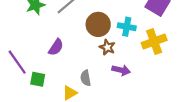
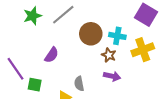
brown star: (107, 47) -> (109, 55), moved

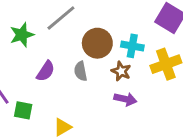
green star: (32, 16) -> (22, 35), moved
gray semicircle: (79, 84) -> (81, 71), moved

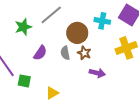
cyan cross: (132, 46) -> (102, 21), moved
brown star: (121, 71) -> (84, 53), moved

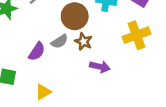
purple semicircle: (40, 53) -> (37, 52), moved
gray semicircle: (65, 53) -> (60, 41), turned -112

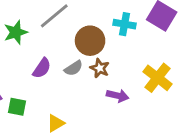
yellow cross: (136, 35) -> (158, 78), moved, turned -32
purple semicircle: (37, 52) -> (42, 68), moved

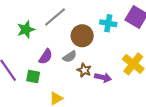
brown star: (100, 68) -> (84, 70), moved
green square: (17, 107) -> (33, 76), moved

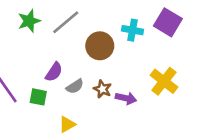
green star: (26, 29) -> (29, 21), moved
gray semicircle: (70, 57) -> (75, 86), moved

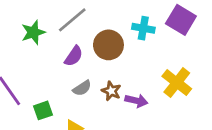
green star: (29, 21) -> (33, 32), moved
purple semicircle: (54, 72) -> (74, 56), moved
green square: (38, 97) -> (43, 110), moved, turned -30

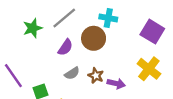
purple square: (181, 20) -> (152, 32), moved
cyan cross: (143, 28) -> (108, 18), moved

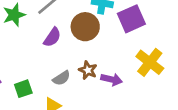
purple square: (152, 32) -> (131, 19), moved, turned 35
gray semicircle: (72, 73) -> (61, 78), moved

